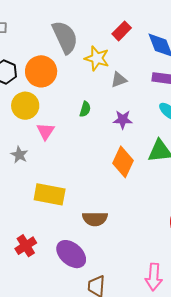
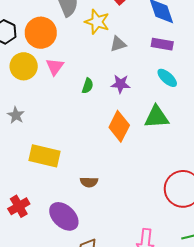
green semicircle: (85, 109) -> (88, 86), moved
pink triangle: (46, 131) -> (55, 67), moved
brown semicircle: (95, 219) -> (89, 182), size x0.7

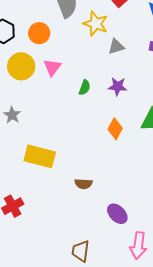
orange circle: (41, 33) -> (39, 33), size x0.7
orange diamond: (119, 126) -> (115, 129), size x0.7
purple ellipse: (64, 216) -> (117, 214), moved, size x0.7

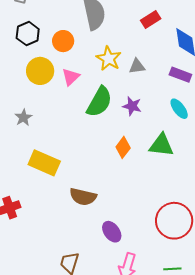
yellow star: (96, 24) -> (109, 59), moved
green semicircle: (85, 88) -> (99, 102), size x2.0
brown semicircle: (83, 184) -> (83, 197), size x1.5

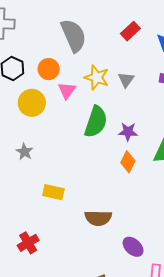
gray triangle: (137, 66) -> (126, 80), turned -36
pink triangle: (71, 77) -> (67, 90), moved
purple star: (132, 106) -> (128, 132), moved
yellow rectangle: (44, 163) -> (53, 192), size x0.7

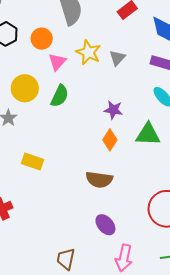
yellow circle: (32, 103) -> (25, 88), moved
green semicircle: (96, 122) -> (60, 96), moved, size x0.7
brown semicircle: (98, 218) -> (99, 180), moved

